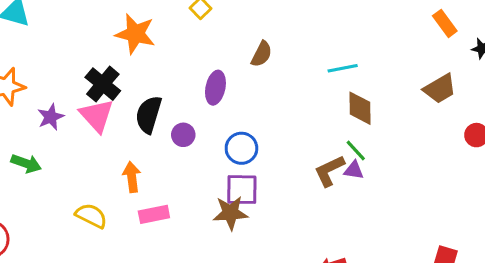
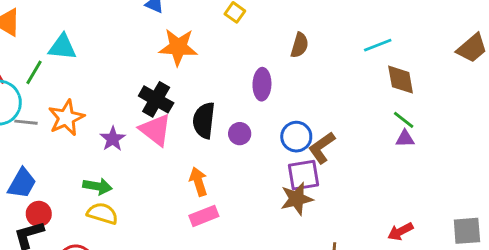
brown L-shape: (329, 171) -> (322, 148), moved
pink rectangle: (154, 214) -> (204, 216), moved
yellow semicircle: (91, 216) -> (102, 213), moved

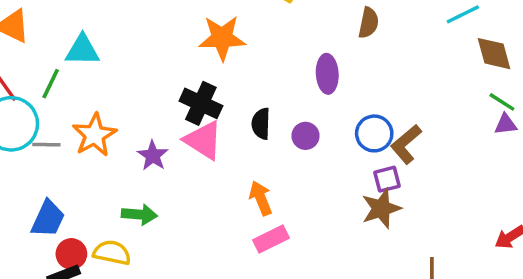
black semicircle: (204, 120) -> (261, 124), size x0.7
purple square: (304, 175) -> (387, 179), size x0.7
yellow semicircle: (102, 213) -> (112, 253), moved

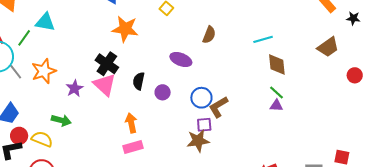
purple ellipse: (327, 74) -> (181, 60), turned -75
gray line: (46, 145) -> (16, 72), turned 42

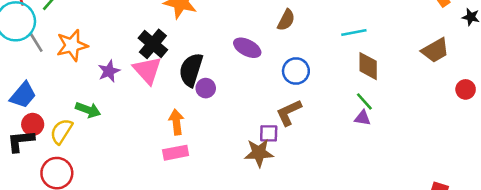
black semicircle: (139, 81) -> (191, 70), size x1.5
purple circle: (163, 92) -> (206, 88), moved
blue circle: (201, 98) -> (296, 71), moved
yellow semicircle: (42, 139) -> (61, 131), turned -85

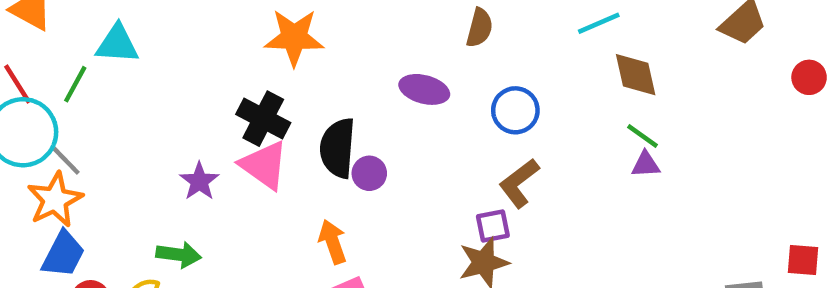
orange star: (72, 45) -> (55, 200), moved

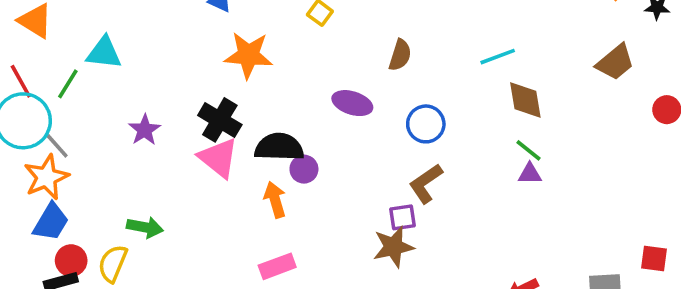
black semicircle: (338, 148) -> (279, 147), turned 84
purple star: (199, 181) -> (145, 130), moved
orange arrow: (333, 242) -> (275, 200), moved

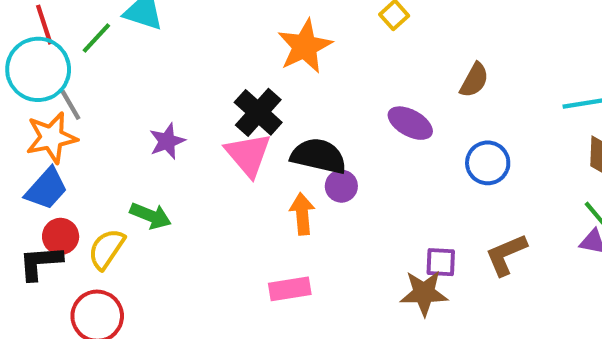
orange star: (248, 55) -> (305, 46), turned 30
purple star: (145, 130) -> (167, 141), moved
brown L-shape: (426, 184) -> (506, 255), moved

